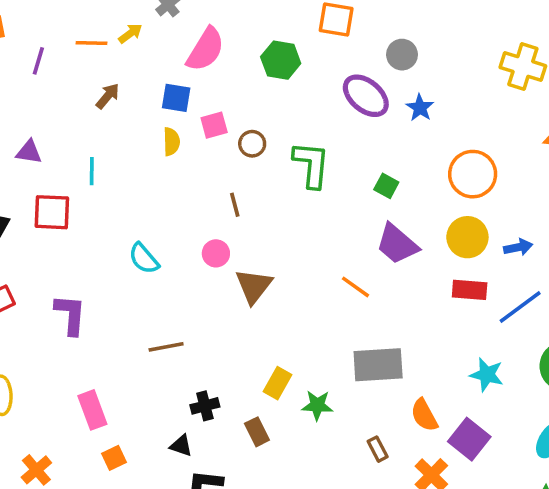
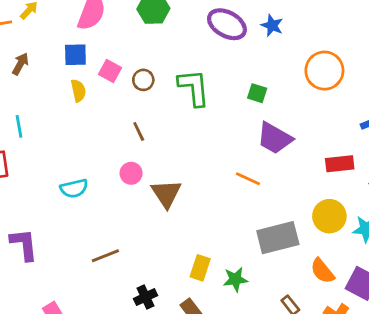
pink square: (214, 125) -> (110, 71), turned -35
yellow circle: (467, 237) -> (329, 216), moved
cyan semicircle: (144, 259) -> (74, 188), turned -52

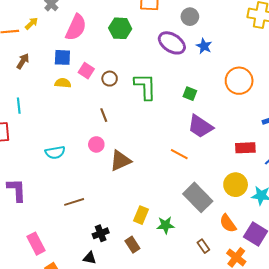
yellow semicircle: (78, 91) -> (63, 83), turned -77
brown triangle: (166, 194) -> (120, 161), turned 35
gray rectangle: (278, 238) -> (198, 197), turned 56

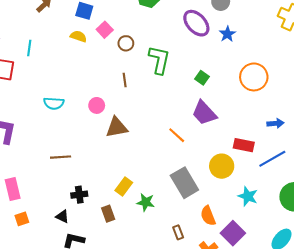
brown line: (104, 115) -> (125, 80), moved
yellow circle: (236, 185) -> (222, 166), moved

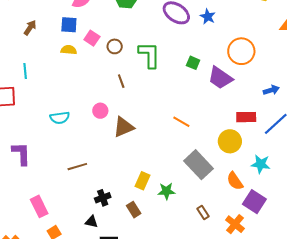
purple trapezoid: (204, 113) -> (220, 78), moved
orange semicircle: (208, 216) -> (235, 181), moved

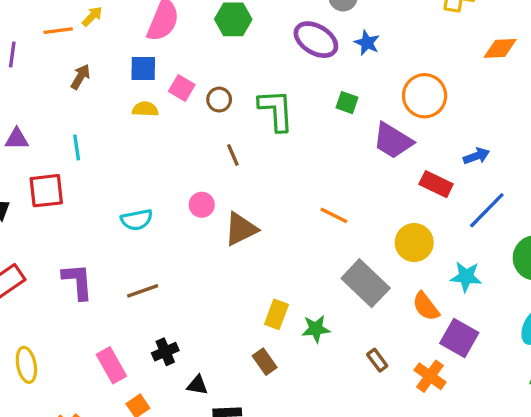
green square: (193, 63) -> (347, 103), moved
red rectangle: (246, 117) -> (436, 184), moved, turned 30
brown line: (77, 167) -> (143, 291), moved
black cross: (103, 198) -> (165, 352), moved

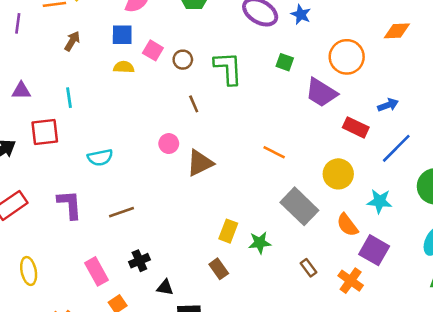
orange diamond: (500, 48) -> (397, 31), moved
cyan semicircle: (137, 220) -> (100, 158), moved

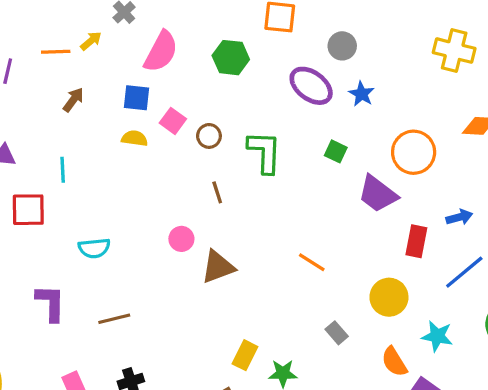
red rectangle: (356, 127) -> (416, 241), turned 70
gray rectangle: (299, 206) -> (337, 333), size x0.5

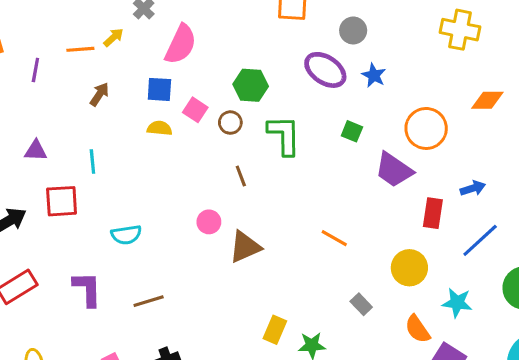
green hexagon: (231, 58) -> (251, 85), moved

